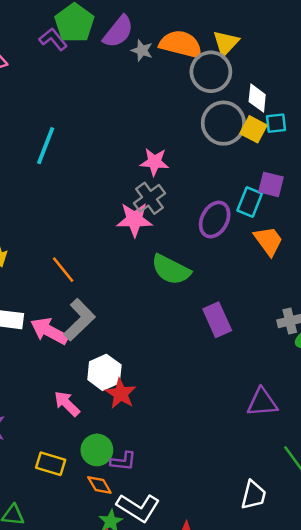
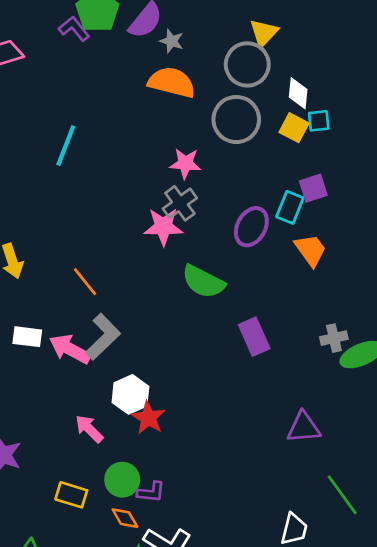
orange semicircle: (181, 44) -> (172, 82), moved
gray circle: (223, 123) -> (236, 119), moved
purple square: (271, 184) -> (313, 188), turned -32

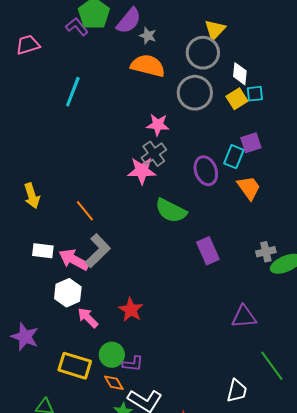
yellow square: (294, 128) -> (237, 99), turned 30
cyan line: (66, 146) -> (73, 92), moved
purple ellipse: (251, 227) -> (206, 171), turned -48
white hexagon: (130, 394) -> (68, 293), moved
yellow rectangle: (71, 495) -> (75, 366), size x1.4

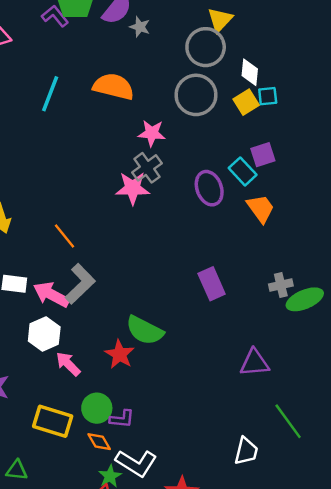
orange semicircle: (148, 66) -> (114, 87), moved
cyan rectangle: (234, 157) -> (243, 171), turned -65
green semicircle: (171, 211) -> (145, 330), moved

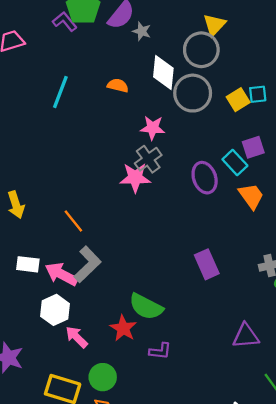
white diamond: (250, 72) -> (163, 72), moved, size x1.4
orange semicircle: (114, 87) -> (118, 86), size x0.6
purple L-shape: (122, 419) -> (160, 351), moved

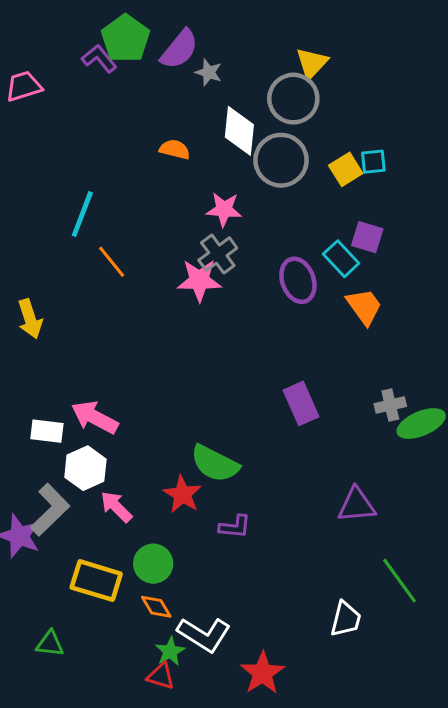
cyan line: (60, 92) -> (82, 214), moved
purple square: (253, 147) -> (367, 237), turned 35
orange line: (73, 221) -> (112, 262), moved
white rectangle: (28, 264) -> (47, 431), moved
gray L-shape: (87, 264) -> (50, 510), moved

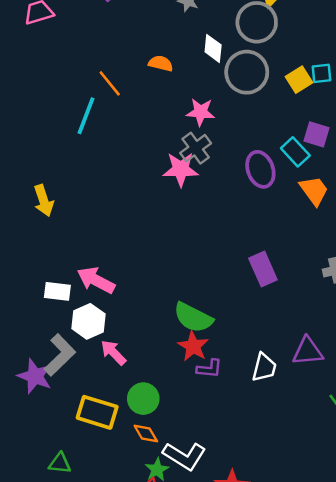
white diamond: (239, 131) -> (213, 48), size x0.7
orange line: (112, 262) -> (110, 83), moved
red star: (182, 494) -> (193, 346), moved
white trapezoid: (346, 619) -> (264, 367), moved

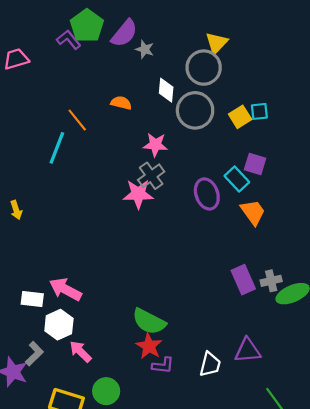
yellow arrow: (44, 200) -> (16, 210), moved, size x0.7
purple rectangle: (263, 269) -> (243, 280), moved
gray L-shape: (60, 355) -> (34, 354), size x0.7

